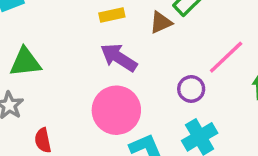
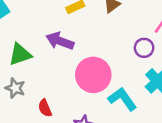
purple arrow: (119, 58) -> (60, 41), moved

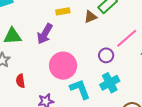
purple arrow: (60, 41) -> (45, 34), turned -95

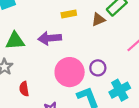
purple arrow: (45, 34) -> (50, 38), turned 55
purple circle: (106, 55) -> (98, 68), moved

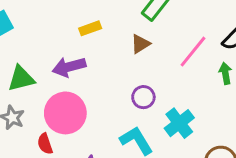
brown triangle: (98, 20) -> (140, 44), moved
pink circle: (70, 72) -> (65, 113), moved

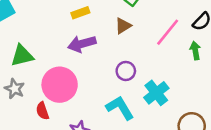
purple arrow: (69, 67) -> (82, 44), moved

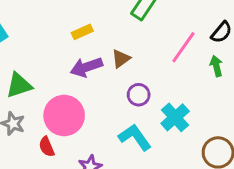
brown triangle: (123, 26) -> (121, 59), moved

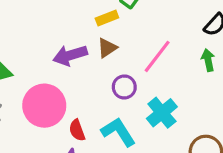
yellow rectangle: (82, 32) -> (107, 18), moved
pink line: (183, 47) -> (157, 56), moved
red semicircle: (47, 147) -> (77, 130), moved

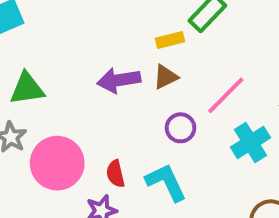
pink circle: (44, 106) -> (57, 163), moved
cyan cross: (162, 113) -> (250, 142), moved

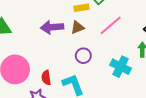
pink line: (226, 95) -> (111, 25), moved
cyan cross: (250, 142) -> (121, 67), turned -36

